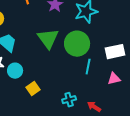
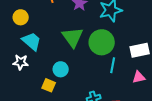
cyan circle: (15, 71) -> (61, 69), moved
yellow square: (33, 89) -> (49, 85), moved, turned -32

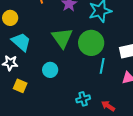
yellow square: (49, 85) -> (20, 86), moved

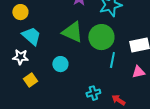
green triangle: (62, 38) -> (72, 32), turned -30
yellow square: (20, 86) -> (30, 80), turned 32

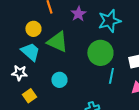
yellow circle: (20, 12) -> (33, 29), moved
green triangle: (72, 32) -> (57, 42), moved

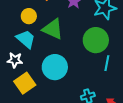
cyan circle: (59, 80) -> (55, 67), size x1.6
yellow square: (29, 96) -> (25, 83), size x1.5

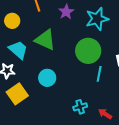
yellow circle: (29, 16) -> (12, 21), moved
cyan circle: (55, 67) -> (47, 78), size x0.7

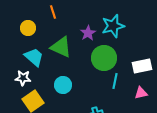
purple star: (66, 12) -> (88, 33), moved

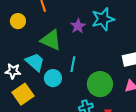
cyan trapezoid: (34, 57) -> (35, 62), moved
green circle: (104, 58) -> (100, 84), moved
cyan line: (115, 81) -> (73, 64), moved

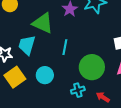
cyan trapezoid: (35, 62) -> (27, 45), turned -115
cyan circle: (53, 78) -> (45, 75), moved

